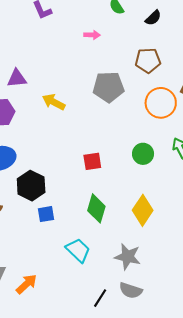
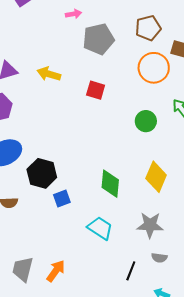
brown pentagon: (148, 60) -> (148, 28), moved
gray pentagon: (109, 87) -> (98, 39), moved
yellow arrow: (54, 102) -> (49, 74), moved
red square: (92, 161) -> (96, 90), moved, turned 36
gray semicircle: (131, 290) -> (159, 258), size x0.7

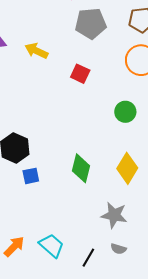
cyan trapezoid: (100, 228) -> (51, 246), moved

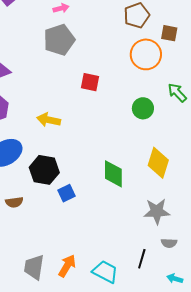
gray pentagon: (91, 23) -> (59, 40), moved
yellow arrow: (36, 51) -> (49, 120), moved
cyan trapezoid: (51, 246) -> (105, 272), moved

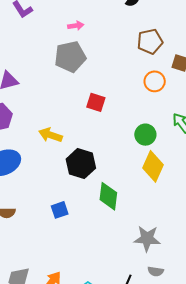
orange circle: (146, 54) -> (155, 81), size x0.7
yellow diamond: (158, 163) -> (153, 166), moved
black hexagon: (44, 170) -> (81, 164), moved

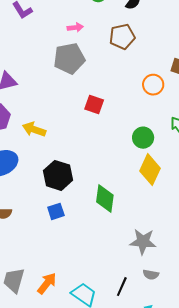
brown pentagon: (150, 41) -> (122, 37), moved
yellow arrow: (50, 135) -> (34, 129), moved
black hexagon: (81, 164) -> (58, 175), moved

